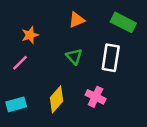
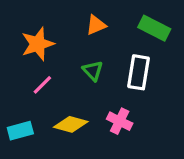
orange star: (30, 35) -> (38, 44), size x1.5
pink line: (20, 63) -> (42, 85), moved
yellow diamond: (56, 99) -> (71, 124), turned 64

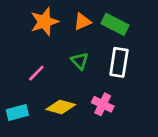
green rectangle: (154, 28) -> (115, 24), moved
orange star: (38, 44) -> (44, 22), moved

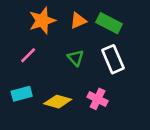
white rectangle: (119, 62) -> (113, 59), turned -32
pink line: (36, 73) -> (28, 55), moved
cyan rectangle: (17, 112) -> (22, 94), moved

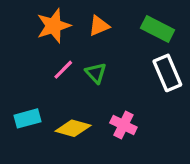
green rectangle: (109, 23) -> (158, 29), moved
pink line: (28, 55) -> (63, 70), moved
white rectangle: (113, 59) -> (167, 73), moved

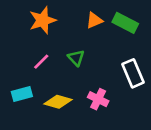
orange triangle: (99, 26) -> (94, 20), moved
pink line: (63, 70) -> (41, 62), moved
white rectangle: (167, 73) -> (133, 73), moved

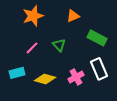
green rectangle: (125, 23) -> (97, 38), moved
white rectangle: (133, 73) -> (99, 69), moved
pink cross: (98, 99) -> (76, 77), turned 35

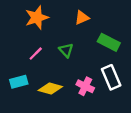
pink cross: (76, 77) -> (85, 86), turned -35

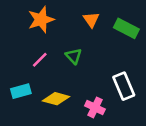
orange triangle: (82, 18) -> (91, 20), turned -42
green rectangle: (109, 42) -> (126, 28), moved
pink cross: (85, 86) -> (95, 107), moved

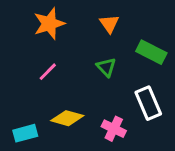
green rectangle: (126, 28) -> (151, 52), moved
green triangle: (74, 56) -> (106, 67), moved
cyan rectangle: (21, 91) -> (25, 133), moved

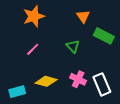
orange triangle: (109, 24) -> (83, 16), moved
white rectangle: (148, 103) -> (102, 84), moved
pink cross: (114, 129) -> (78, 79), moved

